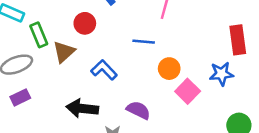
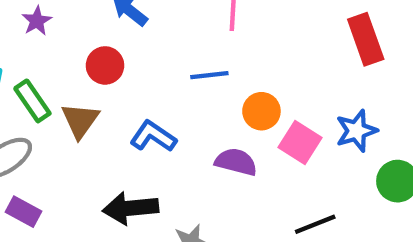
blue star: (221, 74) -> (356, 131), moved
purple rectangle: (20, 97) -> (24, 212), turned 66
purple semicircle: (138, 110) -> (236, 162), moved

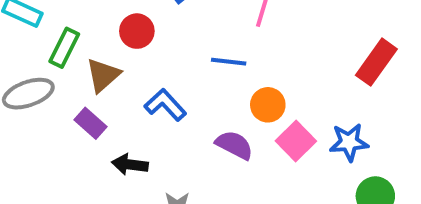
red rectangle: (366, 39) -> (376, 62), turned 42
green rectangle: (32, 101) -> (64, 48), turned 48
black arrow: (130, 208) -> (130, 164), size x0.7
purple rectangle: (24, 212) -> (91, 123), moved

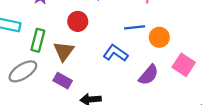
blue L-shape: (165, 105) -> (116, 53), moved
orange circle: (268, 105) -> (159, 37), moved
purple semicircle: (234, 145) -> (149, 75), turned 115

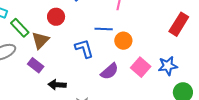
green rectangle: (38, 40) -> (20, 28), turned -66
blue L-shape: (116, 53) -> (84, 49), turned 30

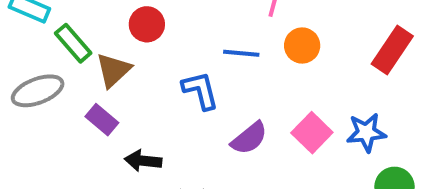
orange circle: (123, 41) -> (302, 46), moved

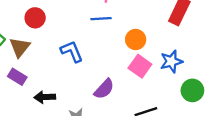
orange circle: (302, 46) -> (136, 39), moved
blue line: (241, 53) -> (101, 19), moved
purple semicircle: (249, 138) -> (104, 89), moved

